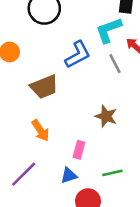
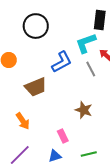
orange arrow: (40, 130) -> (23, 121), moved
pink rectangle: (79, 150) -> (63, 136), turned -40

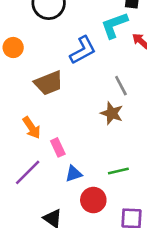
gray line: (91, 69) -> (121, 86), moved
pink rectangle: (63, 136) -> (58, 147), moved

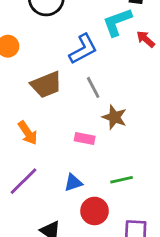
gray line: (121, 86) -> (93, 87), moved
pink rectangle: (58, 147) -> (85, 139), moved, turned -54

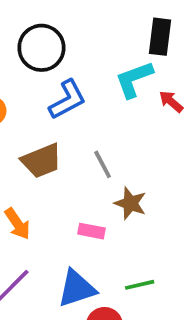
blue L-shape: (83, 49) -> (67, 100), moved
blue triangle: (73, 183) -> (77, 288), size x1.6

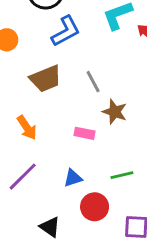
blue triangle: (77, 288) -> (73, 178), size x0.6

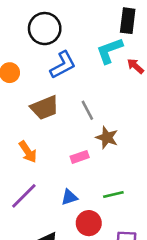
pink rectangle: (84, 133) -> (80, 157), turned -30

